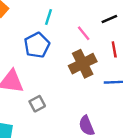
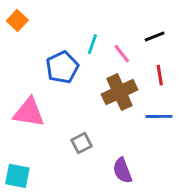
cyan line: (48, 17) -> (92, 44), moved
gray square: (37, 104) -> (82, 143), moved

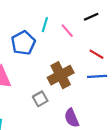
red line: (160, 75) -> (97, 54), moved, turned -48
brown cross: (120, 92) -> (61, 75), moved

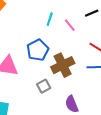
blue pentagon: (23, 43) -> (38, 50), moved

